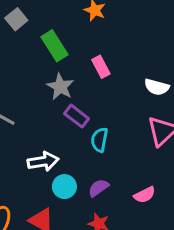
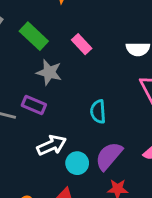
purple rectangle: (77, 116) -> (34, 105), moved
purple semicircle: (99, 188) -> (109, 156), size x1.5

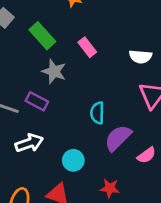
white arrow: (52, 145) -> (29, 143), moved
purple semicircle: (109, 156) -> (118, 138), moved

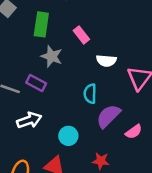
green rectangle: (42, 36) -> (41, 24), turned 50
white semicircle: (140, 57) -> (106, 61), moved

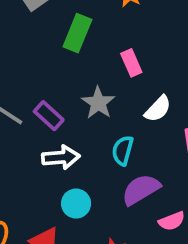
gray star: (52, 56) -> (98, 103), moved
white semicircle: (106, 61) -> (158, 109), turned -66
white arrow: (29, 120) -> (61, 157), moved

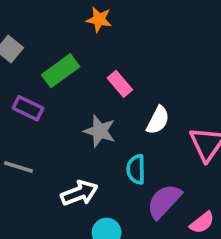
green rectangle: (77, 33) -> (61, 71), turned 48
purple rectangle: (49, 116) -> (28, 108), moved

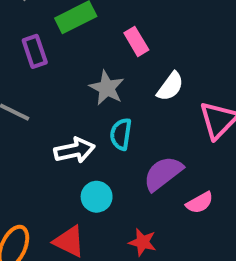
purple rectangle: (28, 108) -> (35, 51), turned 36
cyan semicircle: (136, 169) -> (121, 134), moved

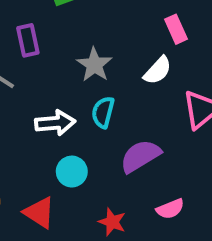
pink rectangle: (136, 41) -> (176, 29), moved
purple rectangle: (35, 51) -> (28, 40), moved
pink semicircle: (200, 203) -> (170, 209), moved

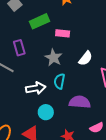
pink rectangle: (176, 29) -> (63, 33), moved, turned -56
purple semicircle: (140, 156) -> (80, 102), turned 40

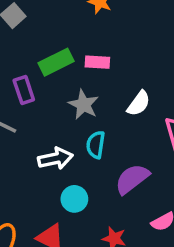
green rectangle: (39, 21) -> (56, 62), moved
purple semicircle: (80, 102) -> (132, 179), turned -40

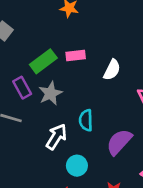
white semicircle: (139, 103) -> (112, 70), moved
gray star: (84, 105) -> (50, 93), moved, turned 30
white arrow: (55, 159) -> (56, 137), turned -36

